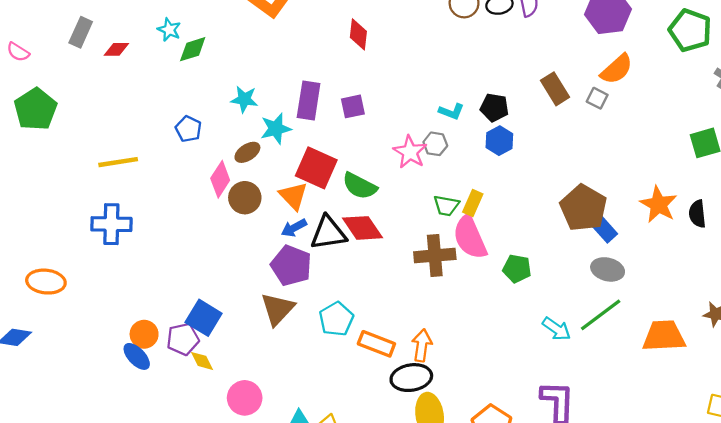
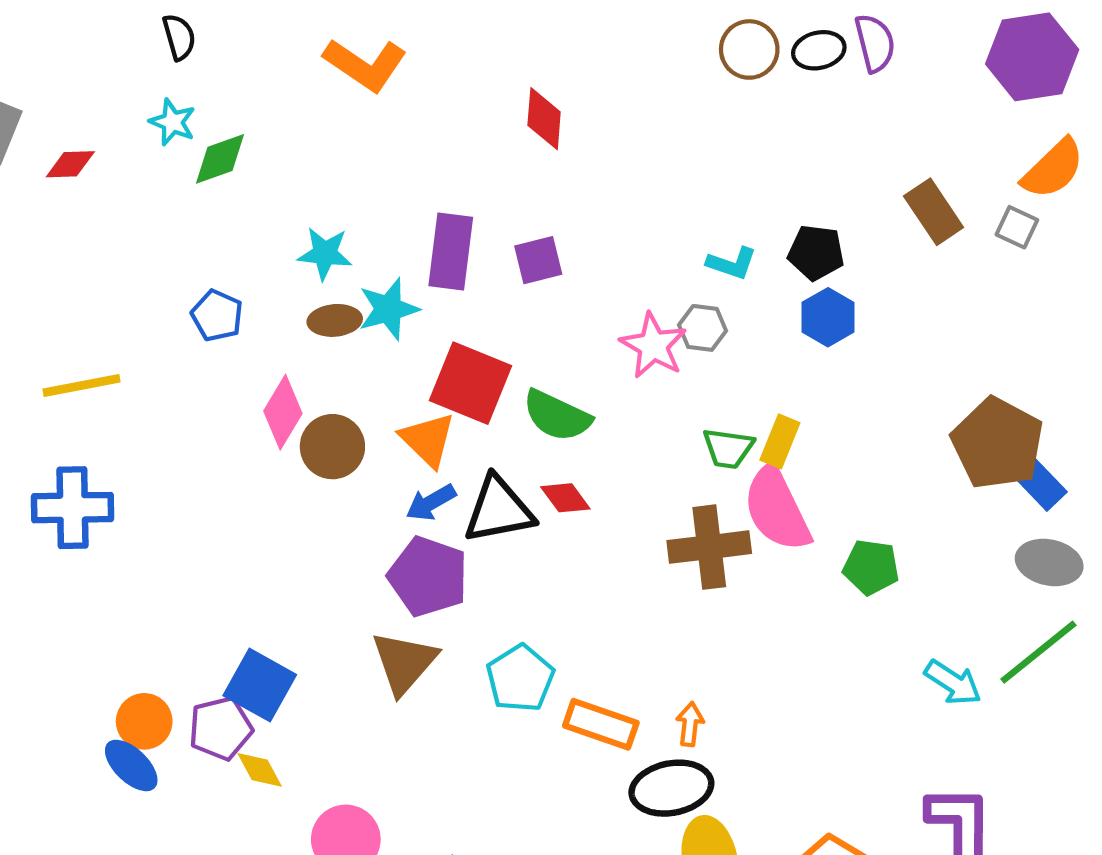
brown ellipse: (247, 152) -> (335, 320), moved, turned 30
red diamond: (363, 228) -> (565, 498), size x0.6
orange arrow: (422, 345) -> (690, 724), size x0.7

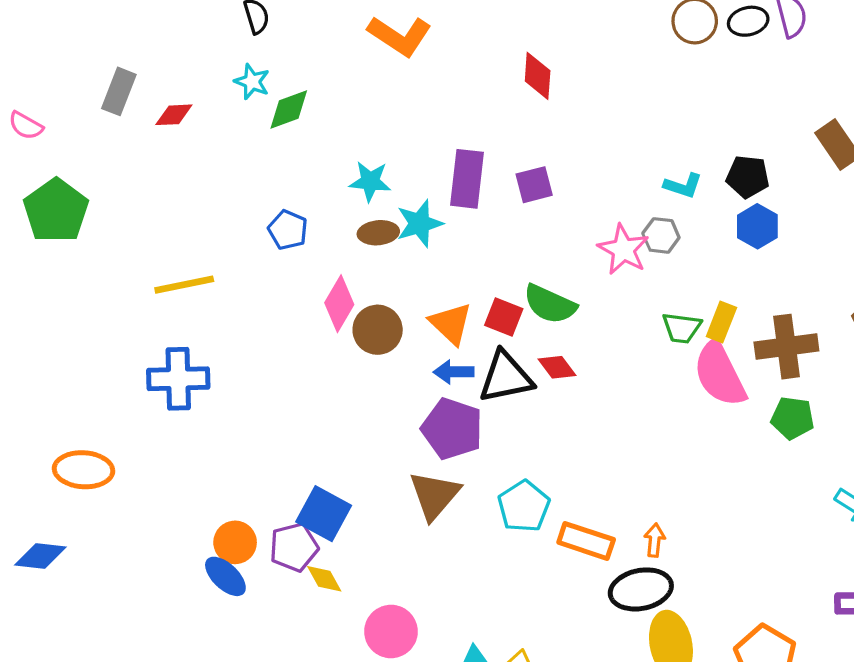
red square: (470, 383) -> (504, 317), moved, size x0.6
blue arrow: (431, 502) -> (454, 372), turned 30
brown cross: (709, 547) -> (786, 347), moved

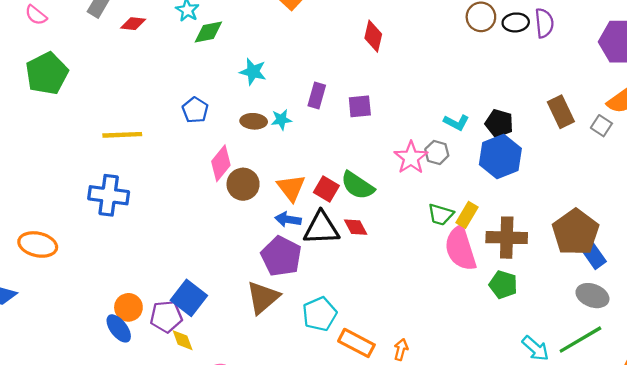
purple rectangle: (467, 179) -> (317, 96), size x0.7
cyan star: (370, 181) -> (253, 72), moved
cyan star: (420, 224) -> (281, 120), size x0.7
blue hexagon: (757, 226) -> (500, 156), size x1.5

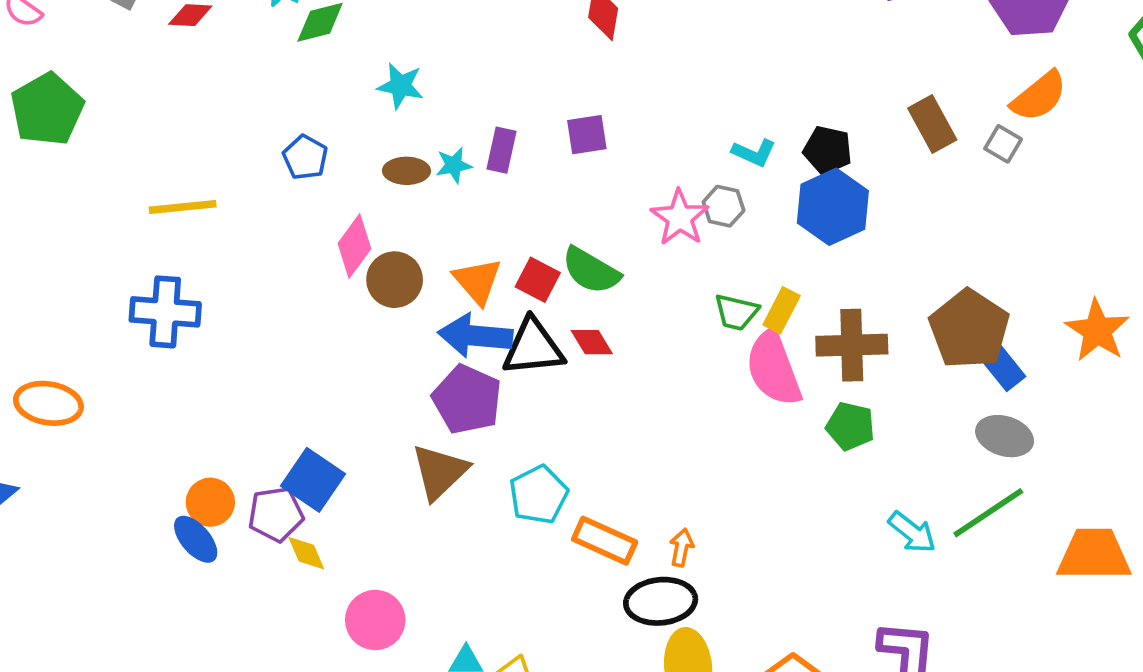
purple rectangle: (317, 96) -> (502, 150), moved
blue arrow: (288, 219) -> (475, 336), size x1.6

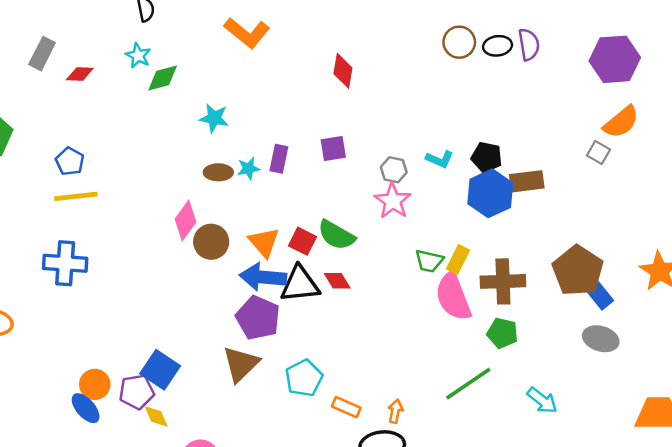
brown rectangle: (932, 124) -> (527, 181), moved, turned -68
blue pentagon: (305, 157) -> (70, 161), moved
gray hexagon: (724, 206) -> (394, 170), moved
green line: (988, 513) -> (468, 384), moved
orange rectangle: (605, 541) -> (346, 407), size x0.7

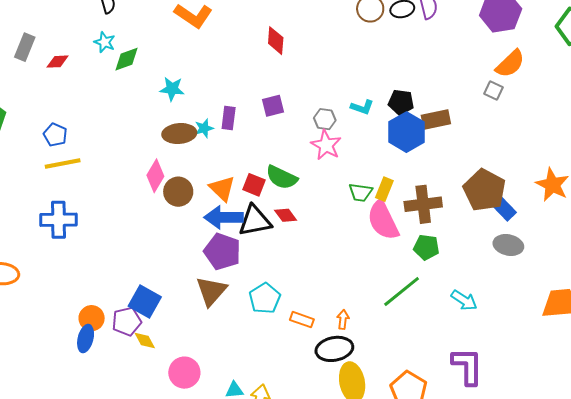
brown ellipse: (218, 172) -> (179, 134), size x1.4
blue ellipse: (86, 408) -> (86, 339), turned 60

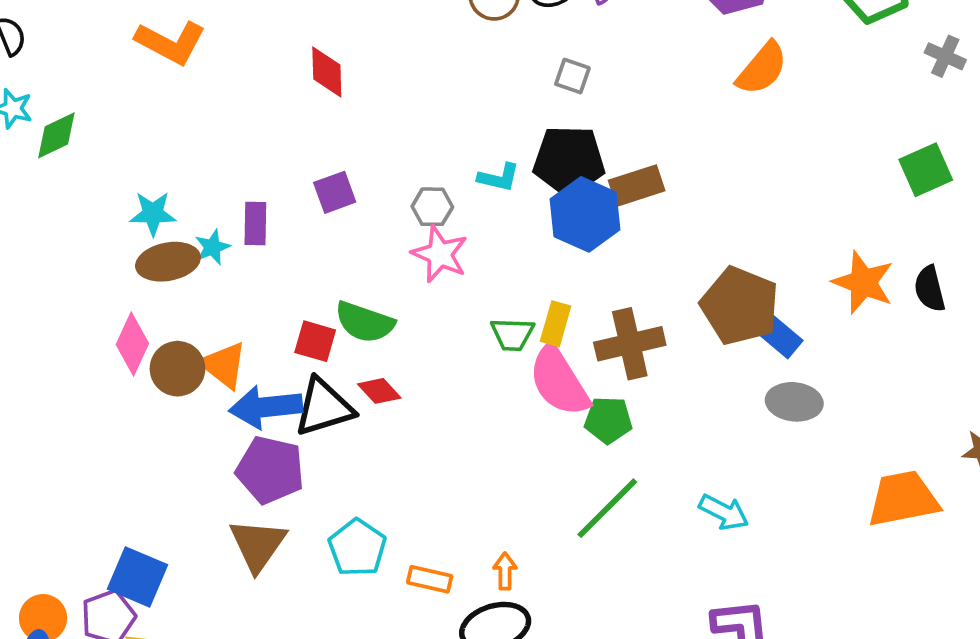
cyan star: (172, 89) -> (153, 214), moved
gray square: (494, 91) -> (572, 76), moved
black pentagon: (401, 102) -> (569, 161), size x1.5
orange triangle: (222, 188) -> (224, 365), moved
green pentagon: (426, 247) -> (608, 420), moved

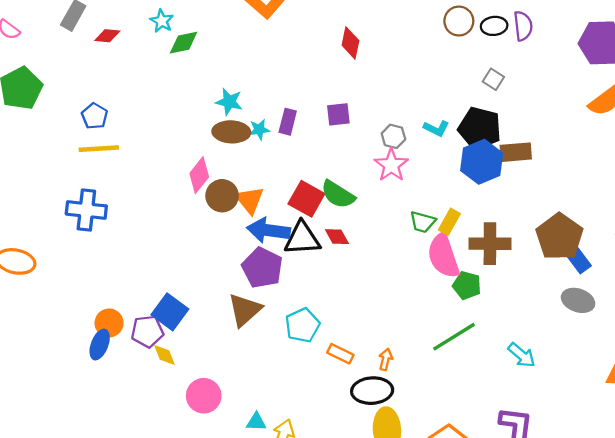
red square: (315, 341) -> (306, 199), size x1.4

